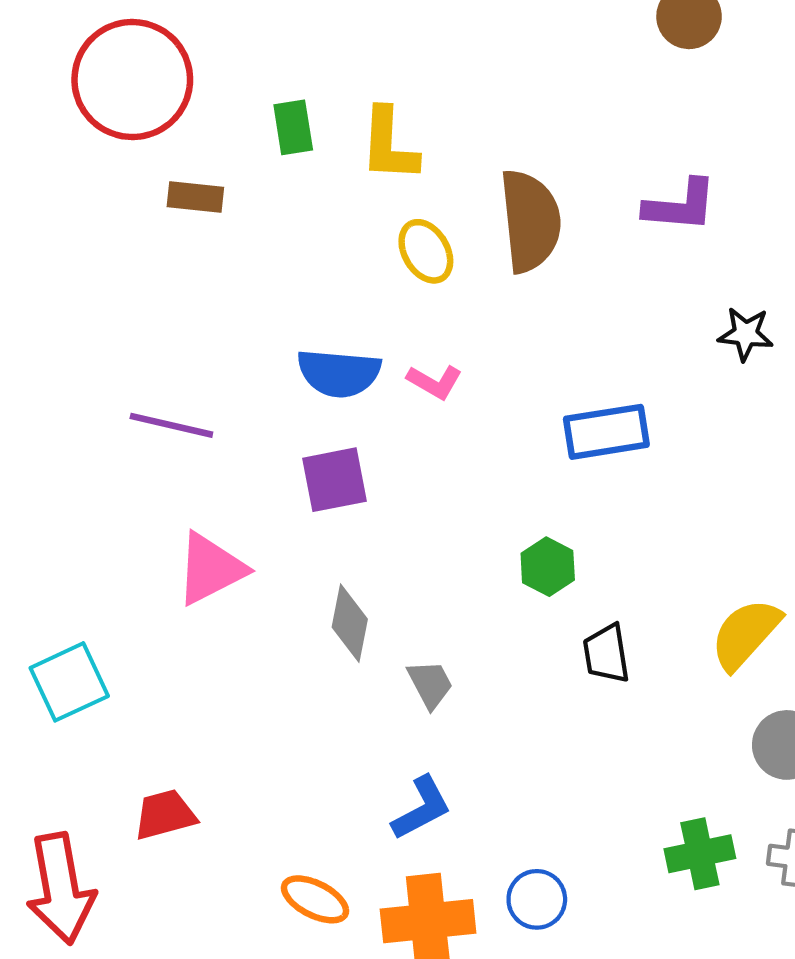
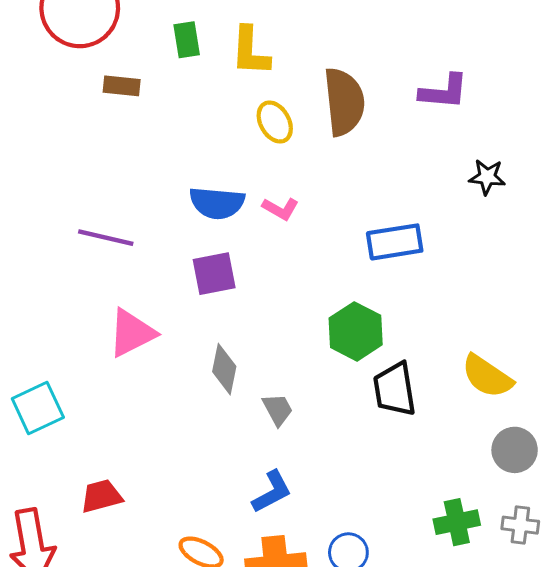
green hexagon: (548, 567) -> (356, 331), size x1.5
yellow semicircle: (746, 634) -> (487, 376), turned -98
black trapezoid: (606, 654) -> (395, 389), size x1.4

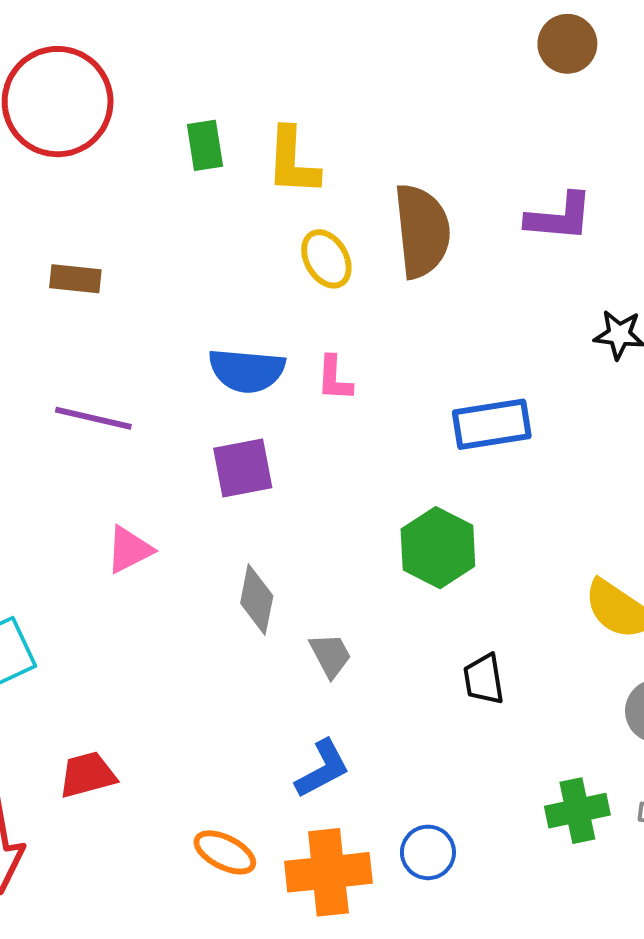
brown rectangle: (122, 86) -> (75, 279), moved
pink L-shape: (281, 209) -> (334, 378), turned 63
pink triangle: (132, 333) -> (129, 550), size x0.7
black trapezoid: (395, 389) -> (484, 679), moved, size x0.7

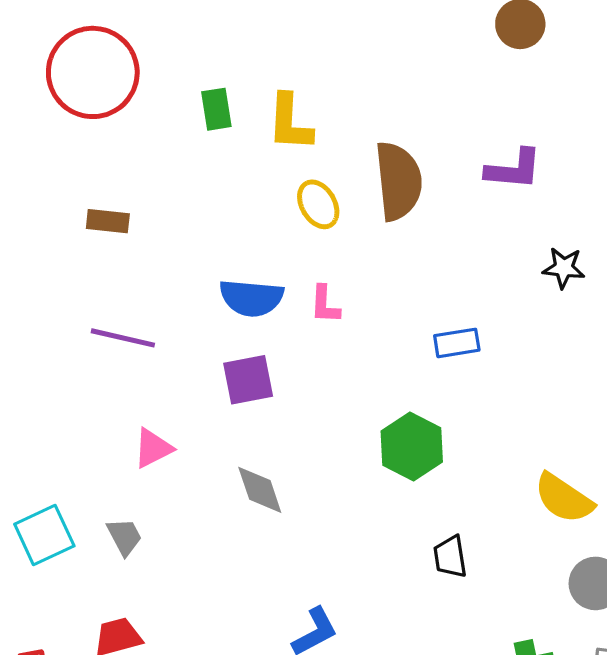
blue rectangle: (492, 424) -> (457, 343), size x0.7
gray diamond: (257, 599) -> (260, 490), turned -30
gray trapezoid: (330, 655) -> (125, 537), moved

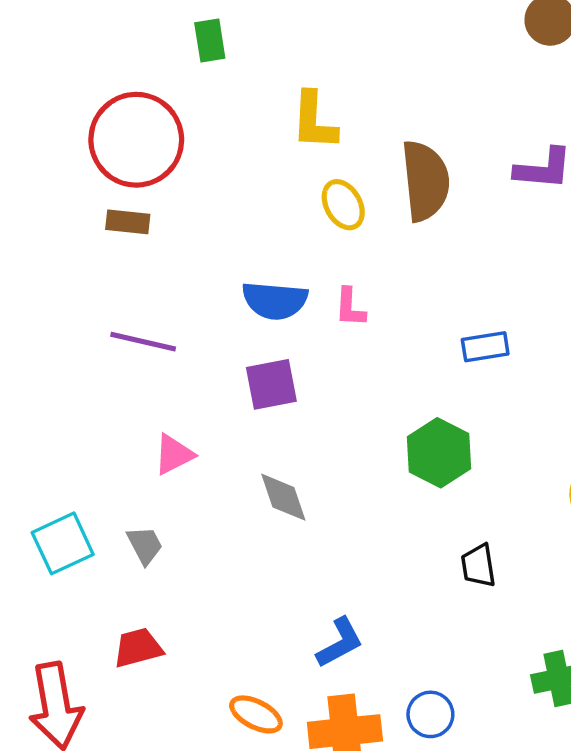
red circle: (93, 72) -> (136, 140), moved
green rectangle: (216, 109) -> (210, 41), moved

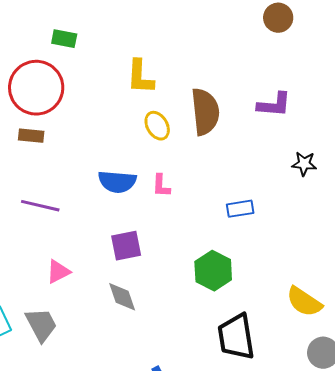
green rectangle: (210, 41) -> (64, 39), moved, turned -70
purple square: (271, 384) -> (126, 246), moved
gray trapezoid: (145, 545) -> (41, 325), size x1.5
black trapezoid: (478, 566) -> (236, 337), size x1.8

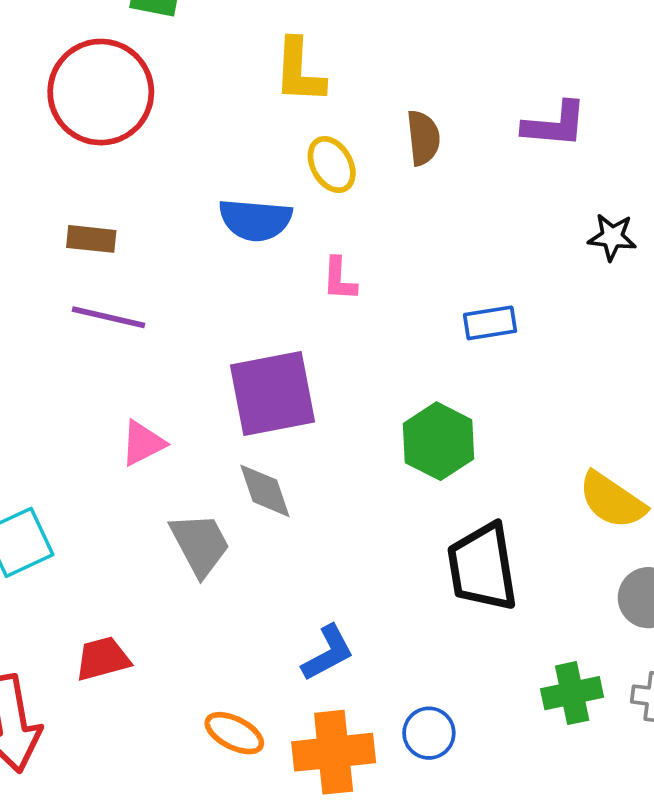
brown semicircle: (205, 112) -> (423, 138), size x0.6
brown rectangle: (31, 136) -> (91, 239), moved
blue semicircle: (117, 182) -> (255, 220), moved
purple square: (126, 246) -> (273, 394), size x1.5
gray trapezoid: (41, 325) -> (200, 544), moved

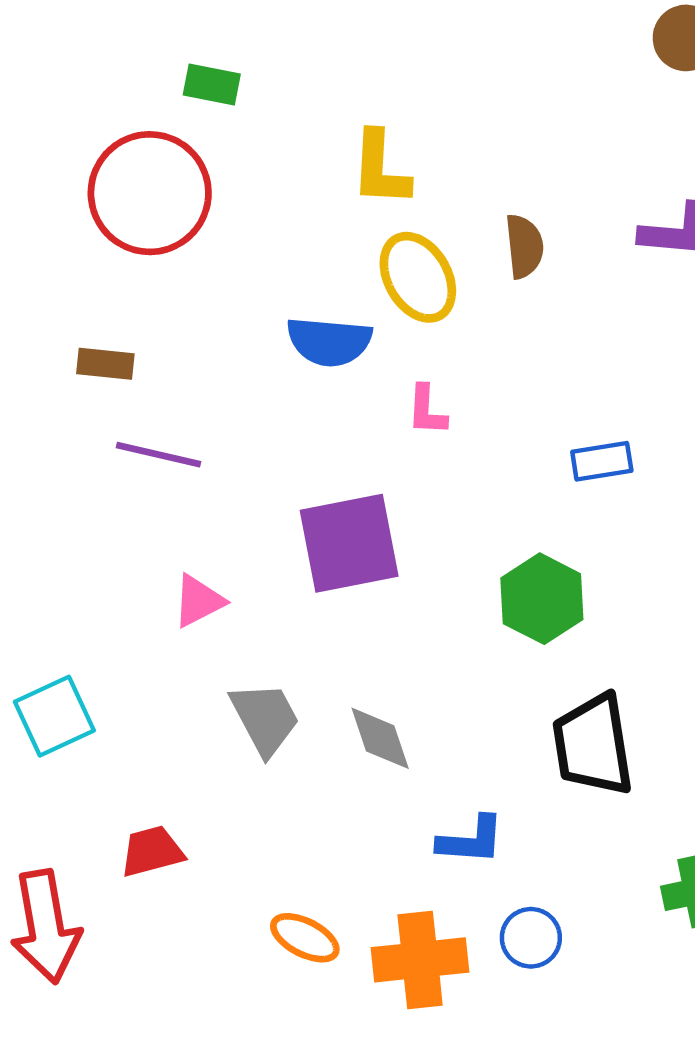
yellow ellipse: (332, 165) -> (418, 277), size x1.4
brown rectangle: (91, 239) -> (105, 364), moved
gray diamond: (265, 491) -> (380, 738), moved
blue L-shape: (328, 653) -> (471, 840), moved, turned 32

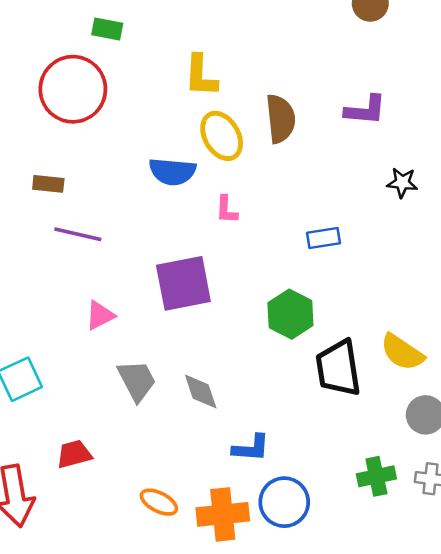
brown semicircle: (524, 246) -> (281, 119), size x1.4
black trapezoid: (593, 745) -> (338, 368), moved
blue circle: (531, 938) -> (284, 502), size x1.5

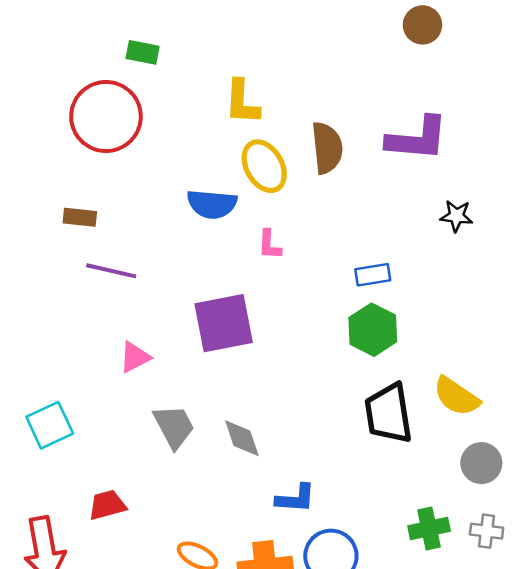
purple L-shape: (365, 110) -> (417, 139), size x1.4
green hexagon: (290, 314) -> (373, 330), moved

